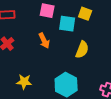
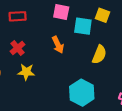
yellow star: (24, 82) -> (26, 72), moved

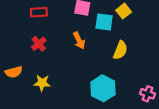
yellow square: (103, 15) -> (124, 11), turned 32
yellow star: (26, 72) -> (42, 83), moved

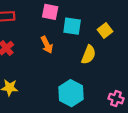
yellow square: (124, 11) -> (105, 31), moved

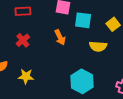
yellow semicircle: (89, 55) -> (98, 46), turned 72

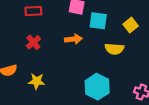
orange arrow: (60, 37) -> (73, 39), turned -70

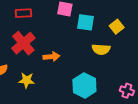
orange arrow: (73, 39) -> (51, 57), moved
red cross: (33, 42) -> (23, 43), size x1.6

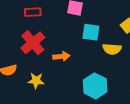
cyan square: (86, 22) -> (91, 32), moved

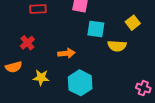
red cross: (33, 43) -> (27, 43), moved, size x0.6
cyan hexagon: (95, 86) -> (80, 83), moved

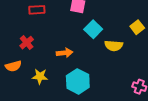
yellow square: (133, 23) -> (137, 27), moved
cyan square: (96, 29) -> (93, 29), turned 36

